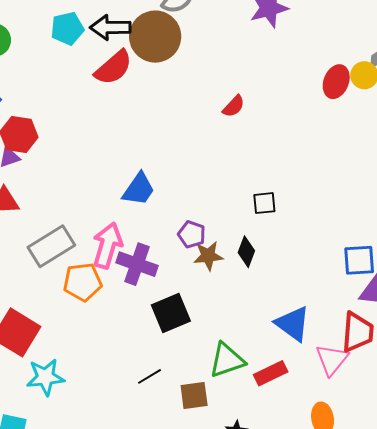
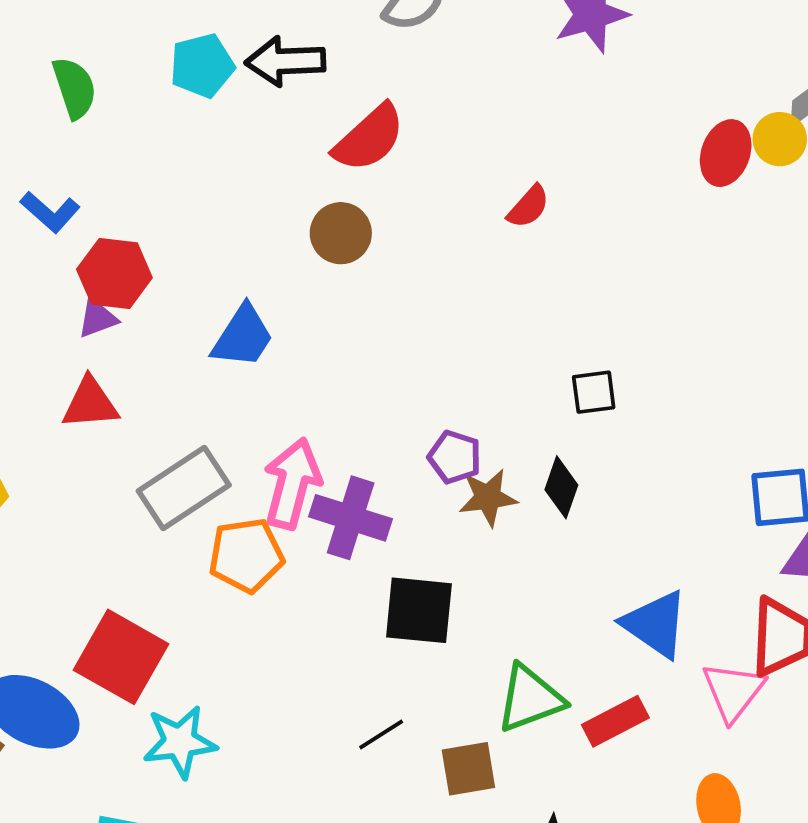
brown circle: (155, 37) -> (341, 233), moved, size x0.6
red semicircle: (113, 68) -> (369, 138), moved
blue trapezoid: (139, 189) -> (243, 337), moved
black square: (171, 313) -> (419, 610), turned 30

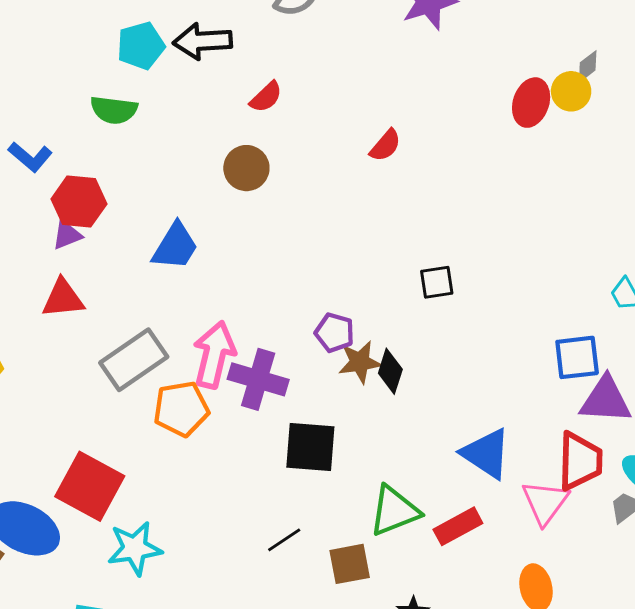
green semicircle: (74, 88) -> (114, 110), moved, turned 117
red semicircle: (369, 138) -> (266, 97), size x0.6
black diamond: (561, 487) -> (390, 371), moved

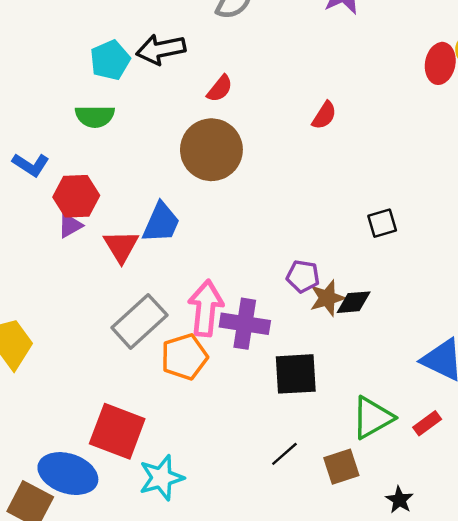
brown circle: (246, 168) -> (211, 150), size x1.6
red triangle: (63, 298) -> (121, 246), moved, turned -48
black diamond: (390, 371) -> (354, 302), turned 75
red rectangle: (458, 526) -> (427, 423), size x0.7

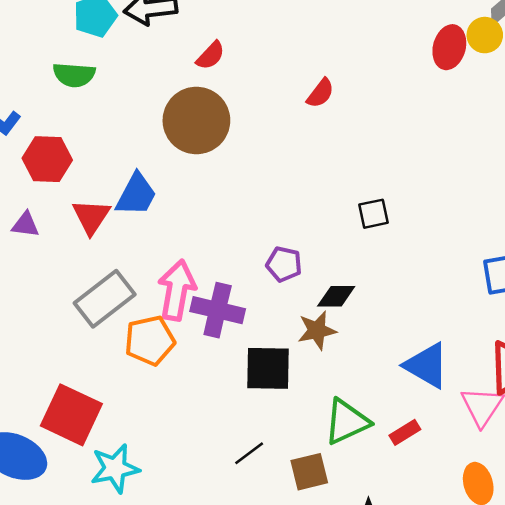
purple triangle: (70, 225) -> (25, 225), moved, turned 32
brown star: (327, 298) -> (317, 330), moved

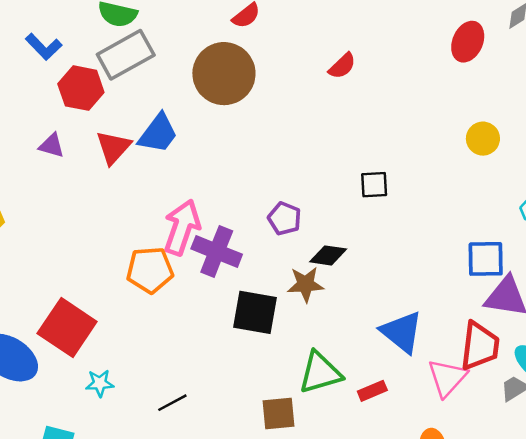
yellow circle: (485, 35) -> (483, 139), moved
gray rectangle: (105, 299) -> (126, 55), moved
black line: (249, 453) -> (172, 403), moved
cyan star: (115, 468) -> (100, 383), size x0.6

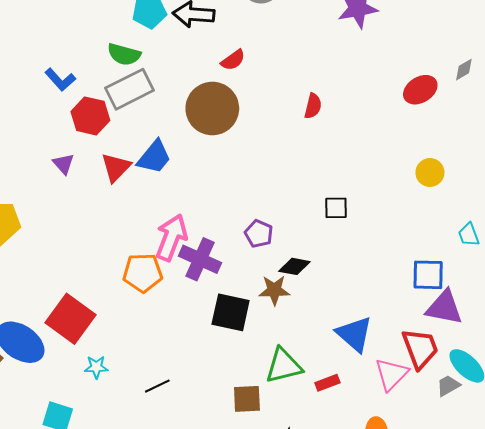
red ellipse: (468, 42) -> (420, 90), turned 32
red semicircle: (342, 66) -> (313, 106), turned -35
purple triangle: (52, 146) -> (63, 164), turned 30
red trapezoid: (480, 346) -> (420, 348), turned -30

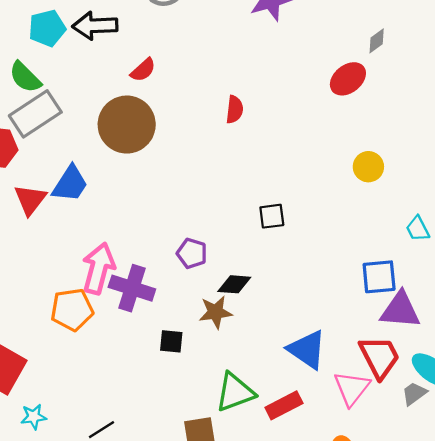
green semicircle: (124, 54) -> (25, 77), turned 36
gray diamond: (464, 70) -> (377, 41), moved
black square: (231, 312) -> (171, 341), size x0.6
red rectangle: (327, 383) -> (284, 405), size x1.4

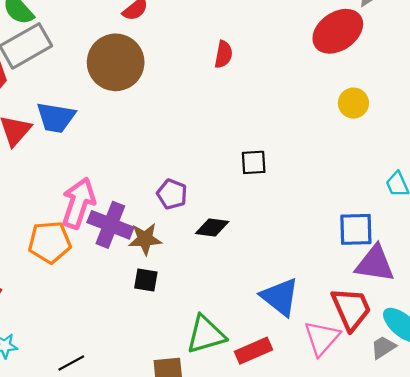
red ellipse: (348, 79) -> (338, 31), size x1.4
yellow circle: (368, 167) -> (353, 103), moved
blue trapezoid: (70, 184) -> (56, 117), turned 63
brown star: (216, 312) -> (145, 239), moved

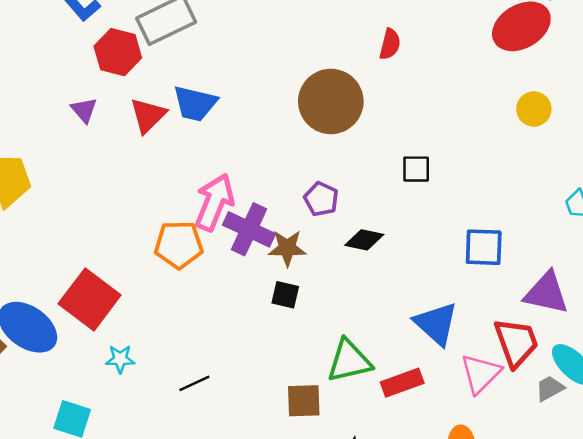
brown circle: (116, 62) -> (331, 101), moved
blue square: (356, 229) -> (484, 247), moved

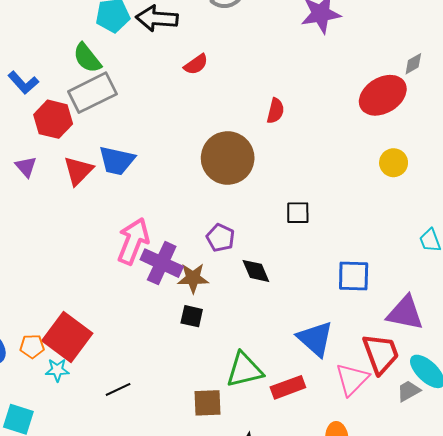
black diamond: (364, 240) -> (256, 271), turned 56
orange pentagon: (179, 245) -> (32, 346), moved, size x0.6
red square: (90, 299) -> (67, 337), moved

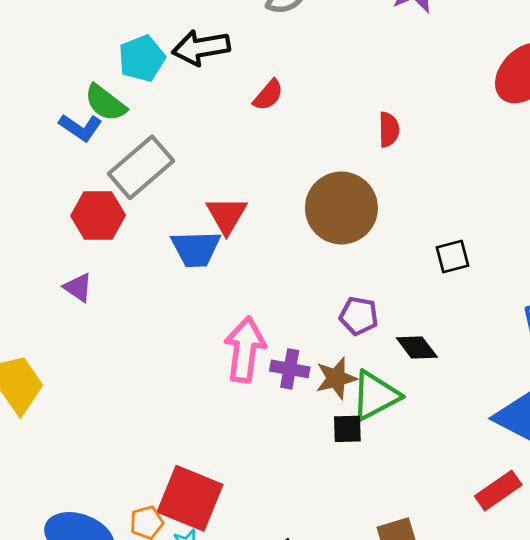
green semicircle: (87, 58) -> (105, 103), moved
blue L-shape: (23, 83) -> (80, 127), moved
red triangle: (78, 171) -> (227, 215), moved
purple cross: (162, 263) -> (290, 369), size x0.7
green triangle: (244, 370) -> (375, 396), moved

